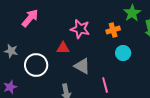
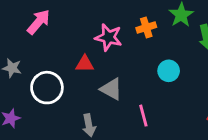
orange cross: (113, 30) -> (146, 28), moved

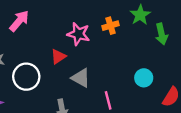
red triangle: (85, 64) -> (58, 56), turned -35
cyan circle: (169, 71) -> (144, 78), moved

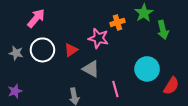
pink star: (78, 34) -> (98, 38), moved
white circle: (26, 77) -> (42, 50), moved
cyan circle: (144, 78) -> (147, 69), size x1.5

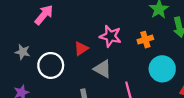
orange cross: (117, 22) -> (145, 40), moved
white circle: (42, 50) -> (51, 65), moved

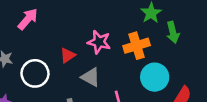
orange cross: (145, 40) -> (137, 46), size x1.5

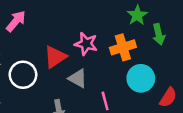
red triangle: (68, 55) -> (55, 57), size x1.5

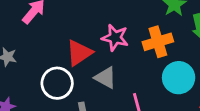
white circle: (23, 75) -> (57, 83), moved

